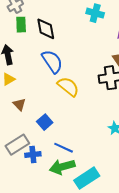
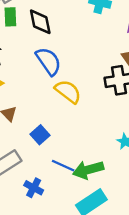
blue cross: (33, 155) -> (34, 188), moved, turned 35
green arrow: (62, 167) -> (88, 170), moved

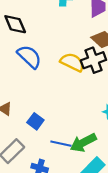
yellow semicircle: (68, 91) -> (72, 62), moved

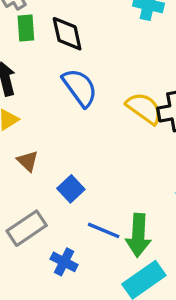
green arrow: (83, 143) -> (138, 235), turned -70

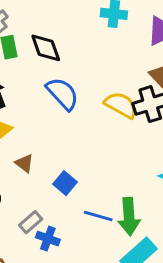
gray rectangle: (27, 228) -> (31, 222), size x0.7
blue cross: (64, 262) -> (48, 239), moved

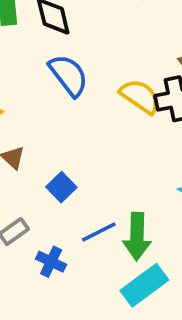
blue line: (98, 216) -> (99, 232), turned -48
blue cross: (48, 239) -> (51, 262), moved

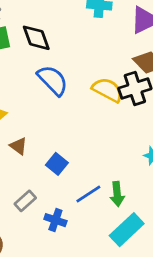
green arrow: (137, 236) -> (117, 194), size x0.7

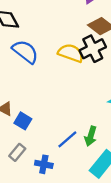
blue square: (57, 164) -> (23, 121), moved
green arrow: (117, 194) -> (91, 136), turned 30

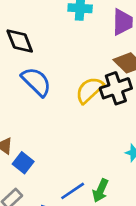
yellow semicircle: (71, 53) -> (89, 90), turned -70

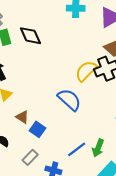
blue semicircle: (36, 82) -> (69, 100), moved

